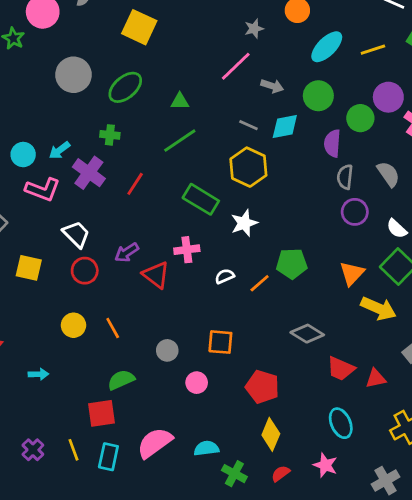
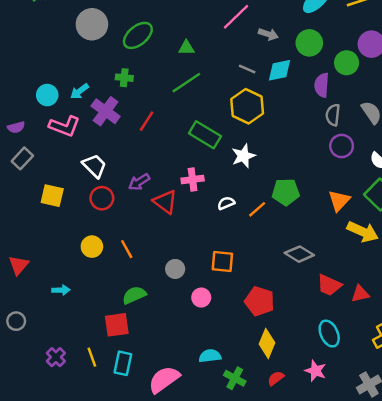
pink semicircle: (155, 443) -> (164, 379), moved

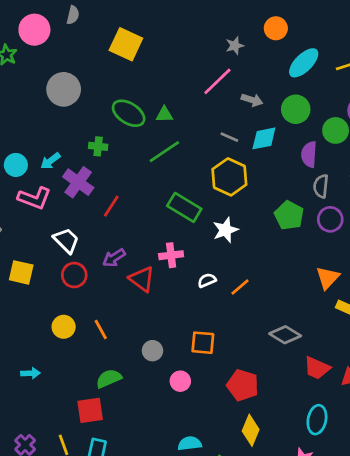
green ellipse: (138, 35) -> (129, 113), moved, turned 72
red line: (147, 121) -> (111, 206), moved
green pentagon: (286, 192) -> (289, 215), moved, turned 30
cyan ellipse: (329, 334) -> (317, 420), turned 35

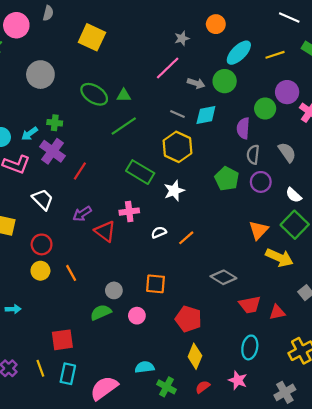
green circle: (296, 109) -> (225, 81), moved
green cross: (98, 146) -> (55, 123), moved
red circle: (74, 275) -> (42, 244), moved
red trapezoid: (317, 368) -> (250, 305), turned -35
green semicircle: (109, 379) -> (101, 312), moved

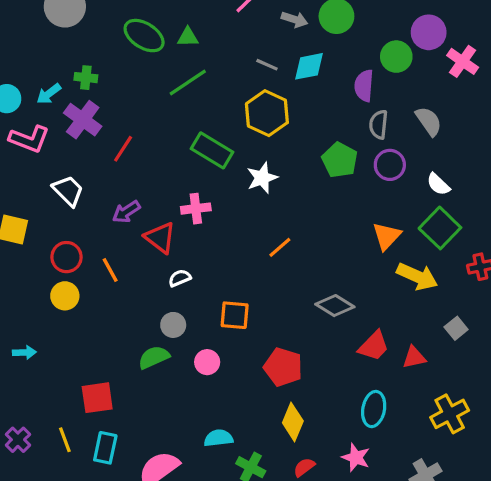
white semicircle: (159, 232) -> (180, 278), moved
orange line: (71, 273) -> (110, 270), moved
red trapezoid: (250, 305) -> (374, 346), turned -35

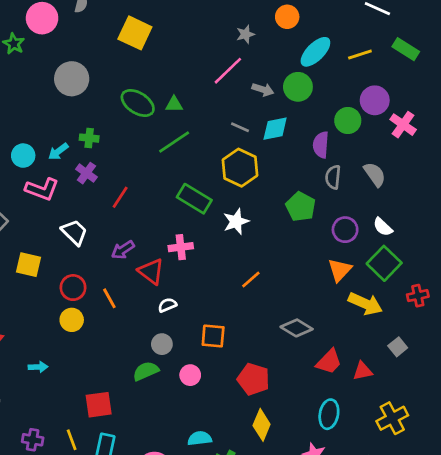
purple cross: (83, 120) -> (86, 173), size x0.7
purple circle: (390, 165) -> (345, 230), moved
purple cross: (18, 440) -> (33, 440), turned -35

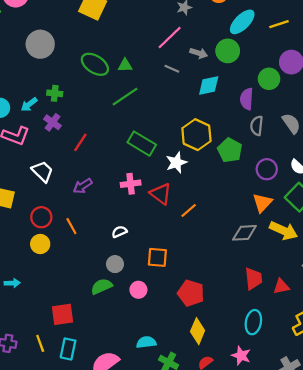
gray line: (240, 127) -> (172, 69), moved
yellow hexagon: (240, 168) -> (196, 135), moved
red triangle: (151, 271) -> (161, 194), moved
gray diamond: (297, 328) -> (244, 233), moved, turned -35
red trapezoid: (329, 362) -> (253, 279), turned -50

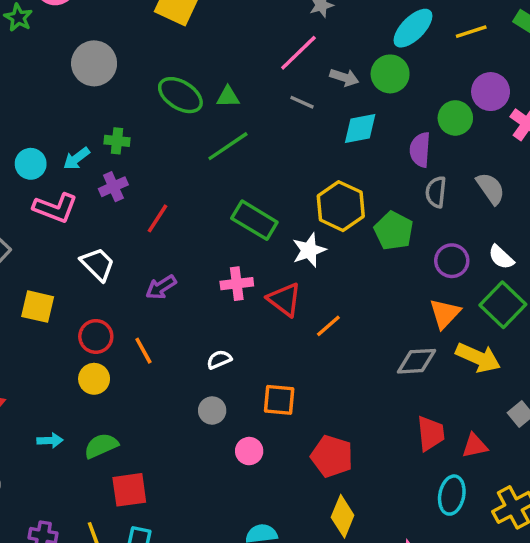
purple cross: (52, 122) -> (113, 187), turned 30
green semicircle: (102, 286) -> (101, 446), moved
cyan ellipse: (253, 322) -> (452, 495), moved

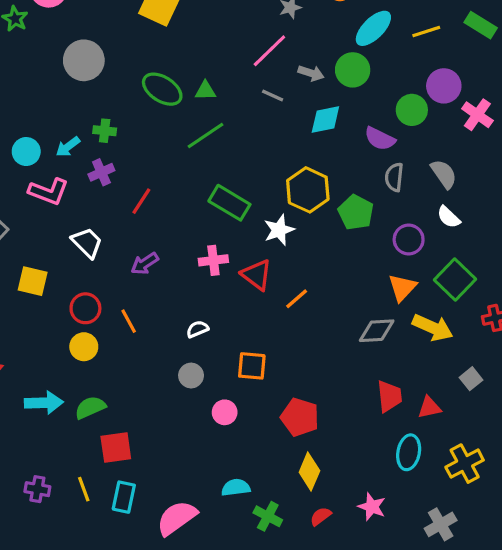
purple semicircle: (420, 150) -> (380, 139), turned -68
white semicircle: (501, 257) -> (449, 217), moved
cyan arrow: (50, 440) -> (44, 403), size x1.6

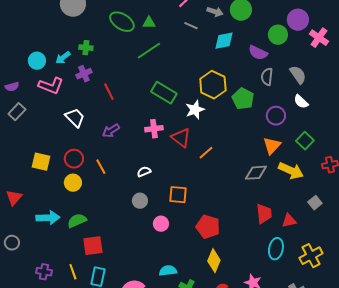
red line: (141, 201) -> (109, 92), turned -60
green square: (455, 280) -> (305, 141), size x0.7
yellow square: (33, 281) -> (41, 162), moved

